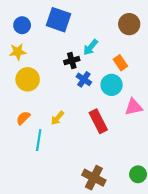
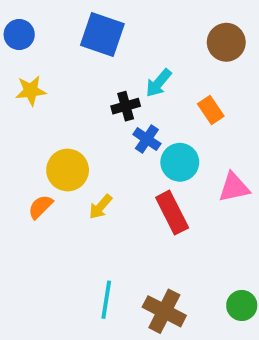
blue circle: (22, 25) -> (19, 35), moved
yellow circle: (28, 79) -> (68, 170), moved
cyan circle: (112, 85) -> (180, 162), moved
cyan line: (39, 140) -> (106, 300), moved

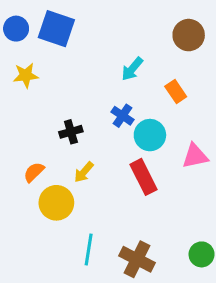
blue square: (102, 35) -> (56, 29), moved
black cross: (126, 106) -> (71, 132), moved
yellow circle: (68, 170) -> (56, 203), moved

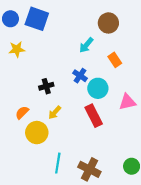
brown circle: (189, 35) -> (108, 23), moved

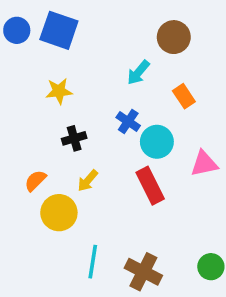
yellow star: (17, 49) -> (59, 91), moved

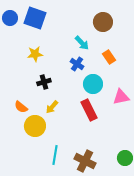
cyan arrow: (138, 73) -> (82, 43), turned -84
blue cross: (128, 121) -> (77, 64), moved
orange semicircle: (35, 181) -> (21, 107), turned -96

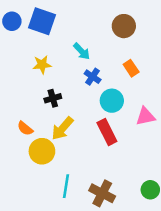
cyan arrow: (82, 43) -> (82, 51), moved
yellow arrow: (52, 107) -> (62, 128), size x1.5

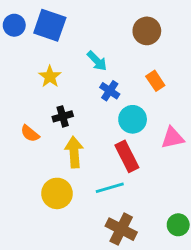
yellow star: (42, 65) -> (50, 77), turned -30
orange semicircle: (25, 128) -> (30, 134), moved
yellow arrow: (62, 128) -> (74, 152), turned 135
yellow circle: (42, 151) -> (57, 193), moved
cyan line: (66, 186) -> (110, 188), moved, turned 65

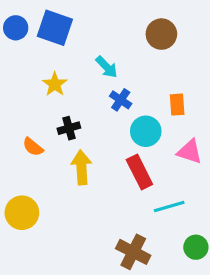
orange rectangle: (155, 81) -> (177, 105), moved, turned 30
pink triangle: (172, 138) -> (190, 152), turned 30
cyan line: (110, 188) -> (169, 206), moved
yellow circle: (57, 193) -> (22, 213), moved

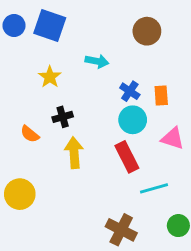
cyan arrow: (107, 67) -> (97, 61), turned -35
blue cross: (121, 100) -> (130, 91), moved

